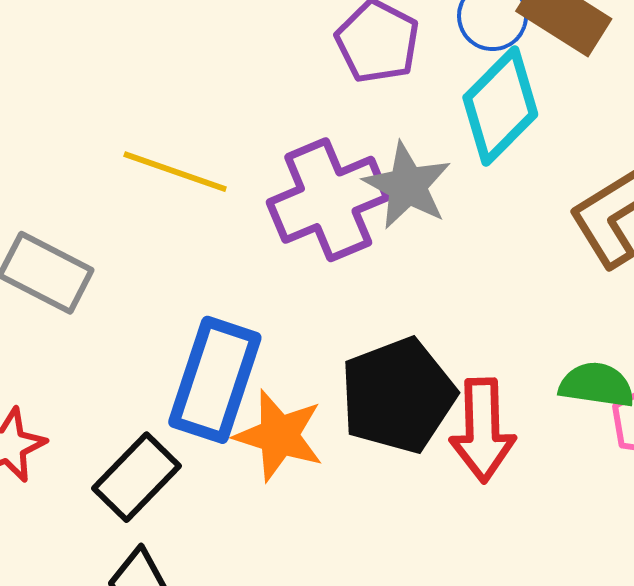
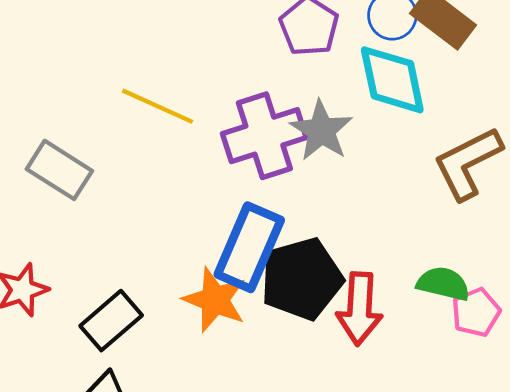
cyan diamond: (500, 106) -> (392, 80), turned -62
blue rectangle: (215, 380) -> (249, 247), moved

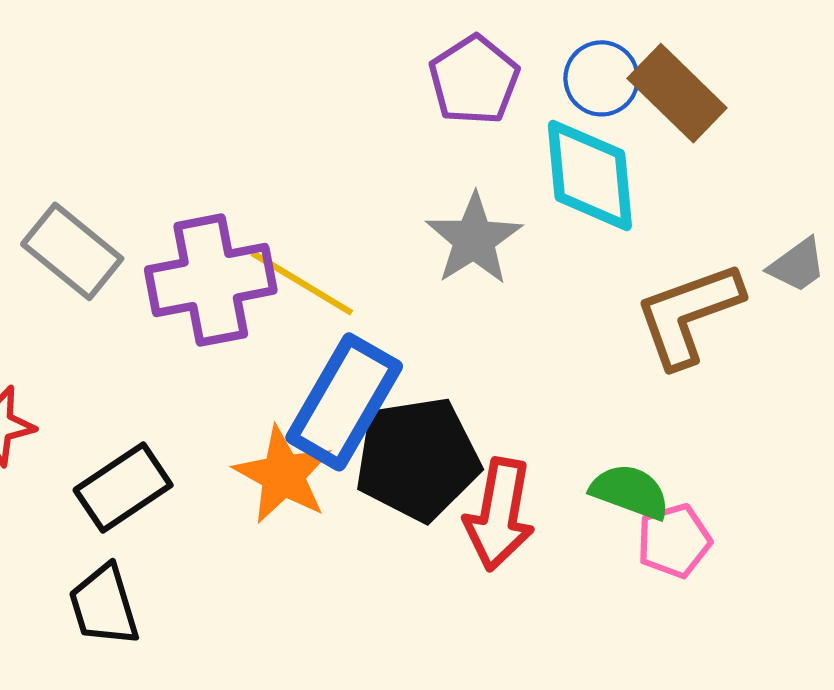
yellow line: (157, 106) -> (302, 283), moved
purple cross: (264, 136) -> (211, 280), moved

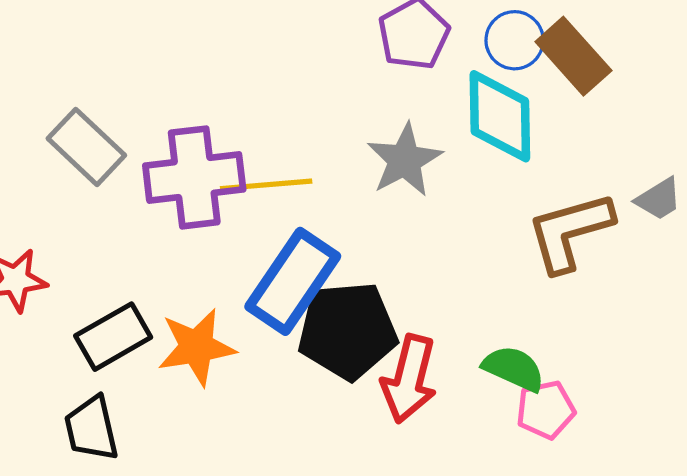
yellow line: (302, 283) -> (266, 185), turned -40
orange star: (283, 475) -> (197, 347), moved, turned 30

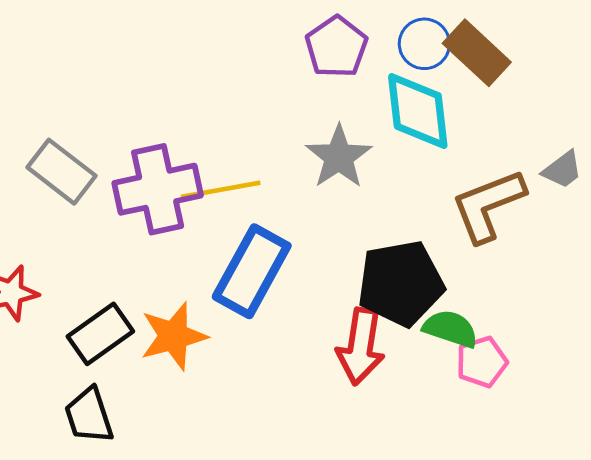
black pentagon: (348, 331) -> (401, 283), moved

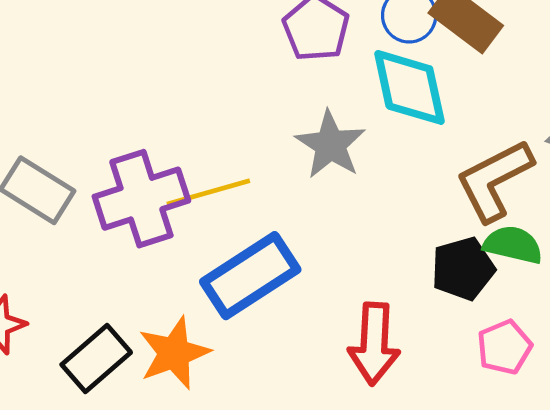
blue rectangle: (252, 271) -> (250, 276), turned 34
black pentagon: (401, 283) -> (463, 269), moved, size x0.7
green semicircle: (451, 329) -> (513, 245), moved

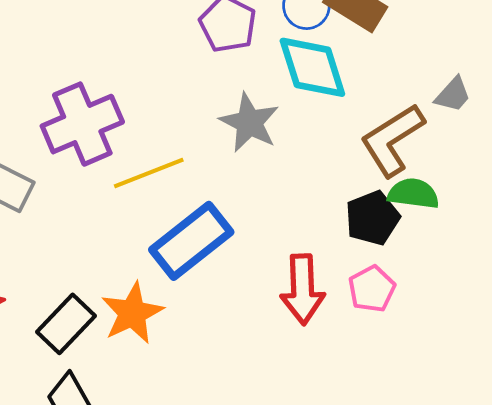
purple cross: (141, 199) -> (82, 124), moved
pink pentagon: (504, 347) -> (372, 289), moved

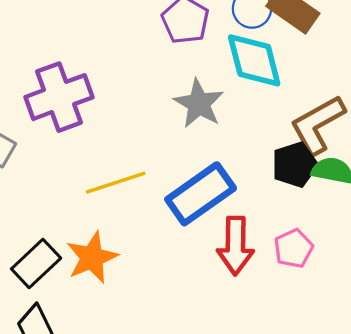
yellow line: (149, 173) -> (116, 183), moved
black pentagon: (372, 218) -> (295, 165), moved
blue rectangle: (191, 241) -> (201, 194), moved

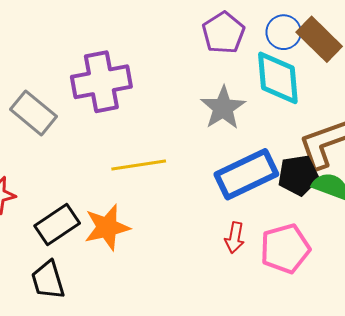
blue rectangle: (201, 194) -> (246, 174), moved
red arrow: (235, 246) -> (235, 238), size x0.6
pink pentagon: (293, 248) -> (285, 249), size x1.4

